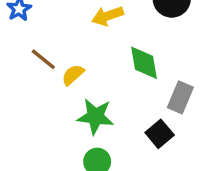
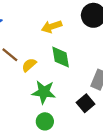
green diamond: (144, 63) -> (61, 57), moved

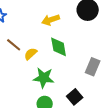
black square: (85, 103) -> (75, 97), moved

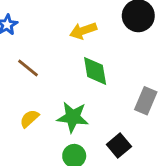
yellow semicircle: (31, 54) -> (29, 119), moved

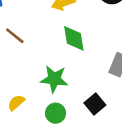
yellow semicircle: (29, 119) -> (16, 103), moved

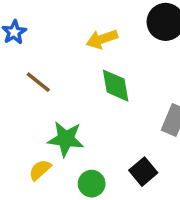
green star: (54, 79) -> (66, 139), moved

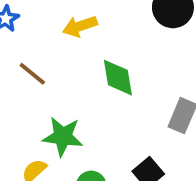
yellow arrow: (102, 39) -> (80, 26), moved

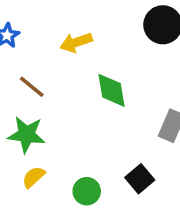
green star: (63, 136) -> (26, 135), moved

